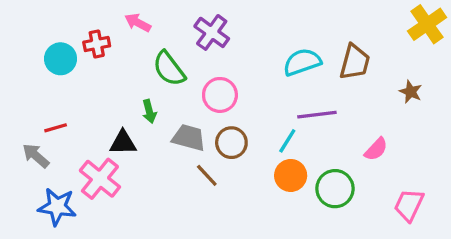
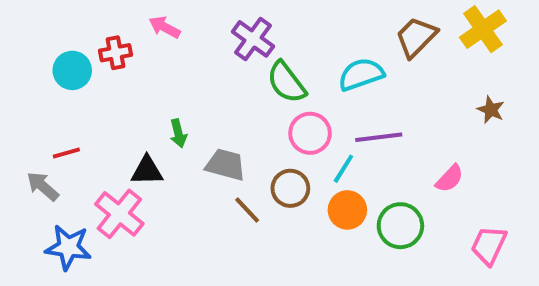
yellow cross: (427, 24) -> (483, 29), moved
brown trapezoid: (355, 62) -> (416, 37), moved, turned -150
green semicircle: (169, 69) -> (286, 82), moved
pink circle: (220, 95) -> (310, 133), moved
brown circle: (231, 143) -> (290, 188), moved

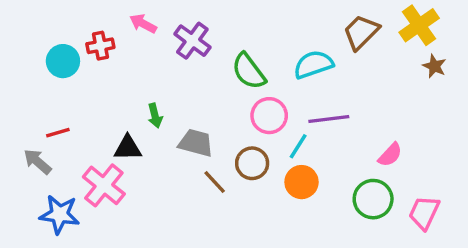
purple cross: (253, 39) -> (192, 41), moved
brown star: (491, 110) -> (434, 66), moved
green circle: (400, 226) -> (373, 199), moved

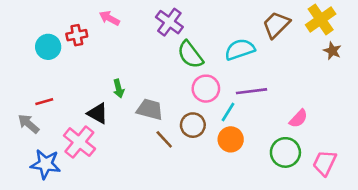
purple cross: (192, 41) -> (169, 22), moved
black triangle: (128, 148) -> (98, 113), turned 30

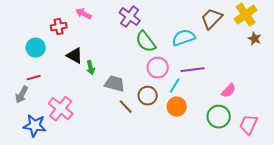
cyan circle: (48, 47) -> (36, 48), moved
black triangle: (98, 113) -> (75, 56), moved
gray arrow: (29, 124) -> (22, 95), turned -102

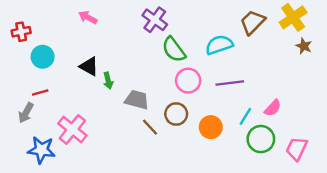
pink arrow: (84, 14) -> (88, 17), moved
red cross: (59, 27) -> (21, 32), moved
cyan line: (175, 86) -> (245, 116), moved

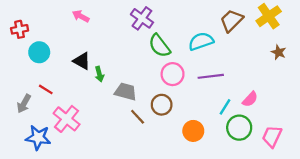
brown star: (304, 46) -> (279, 52), moved
red line: (40, 93) -> (46, 89), moved, turned 48
orange circle: (211, 127) -> (193, 131), moved

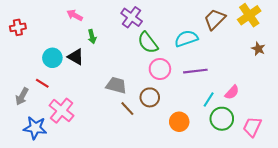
cyan circle: (39, 52) -> (52, 58), moved
green arrow: (99, 74) -> (92, 37), moved

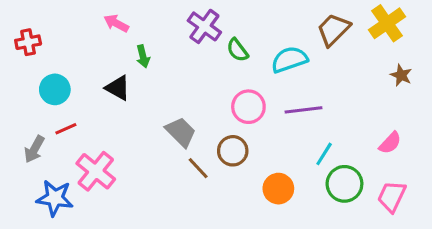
green semicircle: (148, 43) -> (237, 50), moved, size x0.7
cyan circle: (52, 58) -> (55, 89), moved
red line: (42, 83) -> (66, 129), turned -56
gray trapezoid: (116, 85) -> (181, 132), turned 30
pink semicircle: (232, 92) -> (390, 143), moved

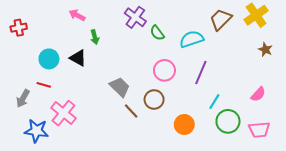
cyan circle: (55, 89) -> (49, 59), moved
purple line: (304, 110) -> (201, 72), turned -60
red line: (66, 129) -> (44, 85), turned 40
pink trapezoid: (392, 196) -> (259, 130), turned -120

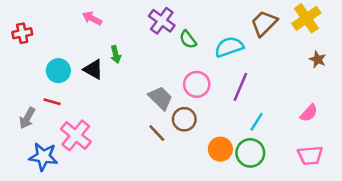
green arrow: (95, 37) -> (116, 54), moved
gray trapezoid: (120, 87) -> (161, 98), moved
green circle: (228, 121) -> (250, 153), moved

